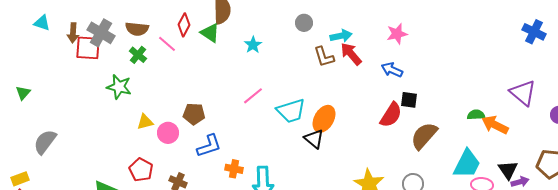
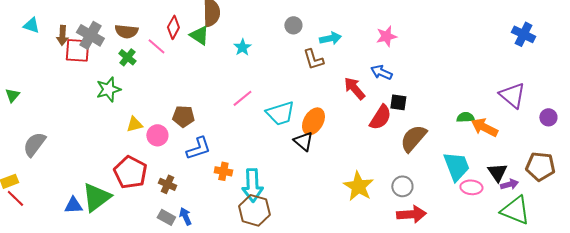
red arrow: (351, 54) -> (354, 88), moved
green star: (119, 87) -> (108, 89), turned -30
cyan trapezoid: (467, 164) -> (456, 166), turned -48
red pentagon: (141, 170) -> (130, 172), size x1.4

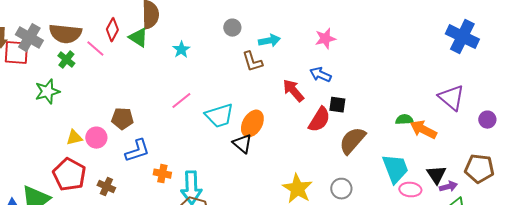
brown semicircle: (126, 31) -> (65, 34), size x1.4
blue cross: (523, 34) -> (462, 37), size x1.4
yellow triangle: (134, 124) -> (74, 138), moved

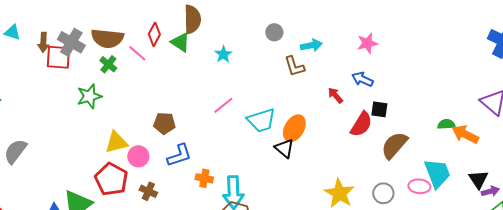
red arrow: (293, 91) -> (335, 95), size x0.7
yellow triangle: (74, 138) -> (116, 142), size x1.4
pink circle: (96, 138) -> (138, 156), moved
pink ellipse: (410, 190) -> (419, 186), moved

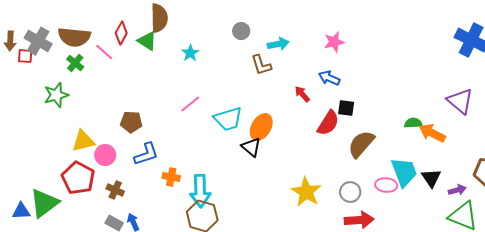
red square: (58, 57) -> (25, 56), size x0.6
black triangle: (478, 179) -> (431, 178), moved

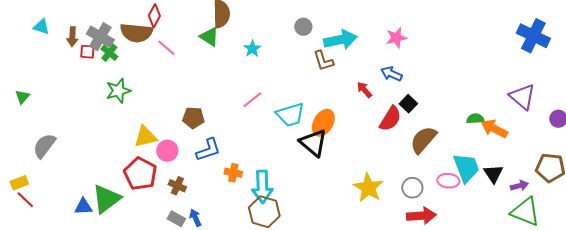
red diamond: (121, 33) -> (154, 16), moved
cyan arrow: (278, 44) -> (340, 40), size x1.5
green cross: (75, 63) -> (109, 53), moved
black square: (346, 108) -> (408, 104), turned 36
black triangle: (251, 147) -> (313, 143), size x1.4

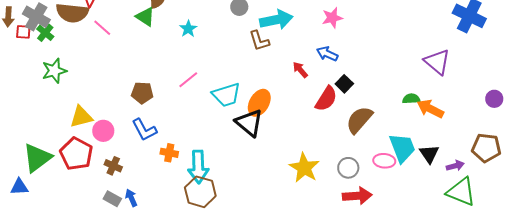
purple triangle: (522, 97) -> (437, 62), moved
brown pentagon: (193, 118) -> (142, 93), moved
blue L-shape: (208, 150) -> (144, 130), turned 80
green triangle: (106, 199) -> (37, 158), moved

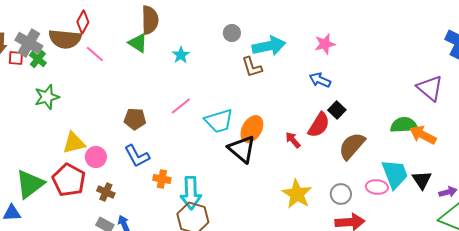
red arrow: (300, 70) -> (293, 140), moved
green semicircle: (411, 99) -> (404, 125), size x1.5

